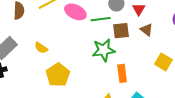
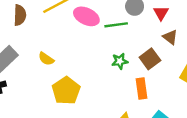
brown square: (121, 31) -> (150, 59), moved, turned -30
green star: (104, 50) -> (120, 61), size x0.6

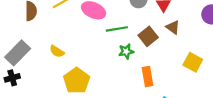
green line: (116, 25) -> (117, 29), moved
brown square: (150, 59) -> (148, 36), moved

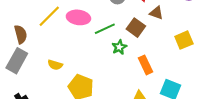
gray rectangle: (18, 53) -> (17, 61), moved
yellow square: (193, 62) -> (184, 40), turned -36

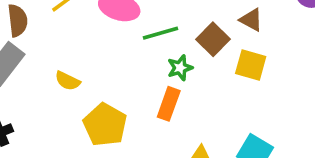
yellow square: (184, 40) -> (251, 65), moved, turned 30
orange rectangle: (146, 65) -> (169, 104), moved, turned 36

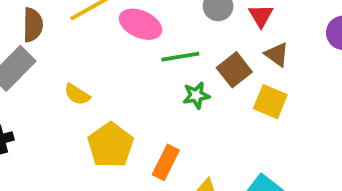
orange rectangle: (169, 104) -> (166, 162), moved

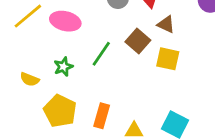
green line: (180, 57) -> (101, 54), moved, turned -36
green star: (196, 95) -> (63, 67), moved

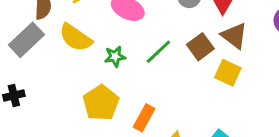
brown triangle: (166, 24) -> (234, 36), size x1.4
yellow semicircle: (30, 79) -> (76, 38), moved, size x1.6

